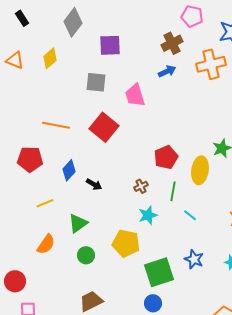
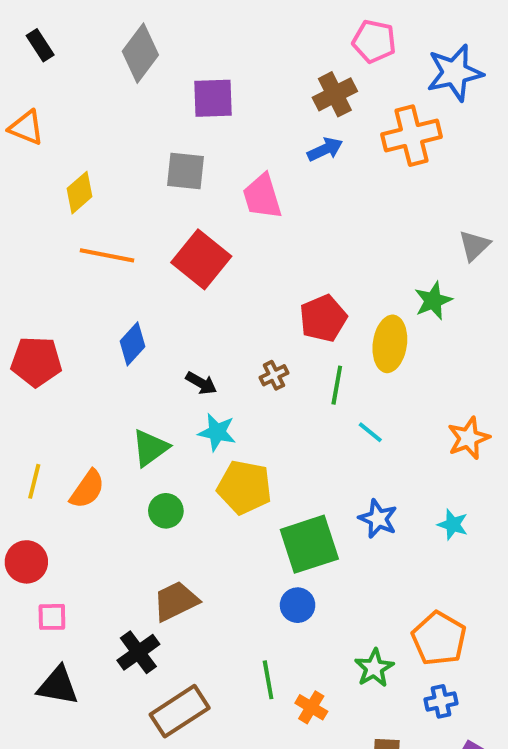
yellow diamond: (50, 58) -> (79, 193), moved
red pentagon: (30, 159) -> (36, 362), moved
black arrow: (94, 184) -> (201, 383), moved
yellow line: (45, 203) -> (34, 481), moved, turned -54
cyan star: (148, 215) -> (217, 432), moved, turned 30

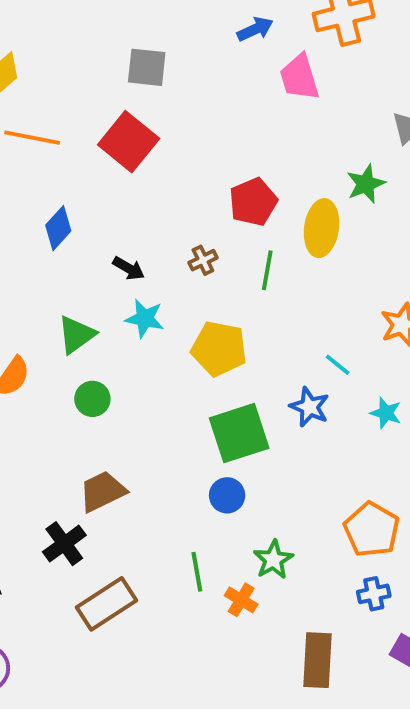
gray square: (186, 171) -> (147, 67), moved
pink trapezoid: (262, 196) -> (299, 77), moved
cyan line: (370, 432) -> (338, 365), moved
yellow pentagon: (244, 487) -> (219, 349), moved
green star: (374, 668) -> (273, 560), moved

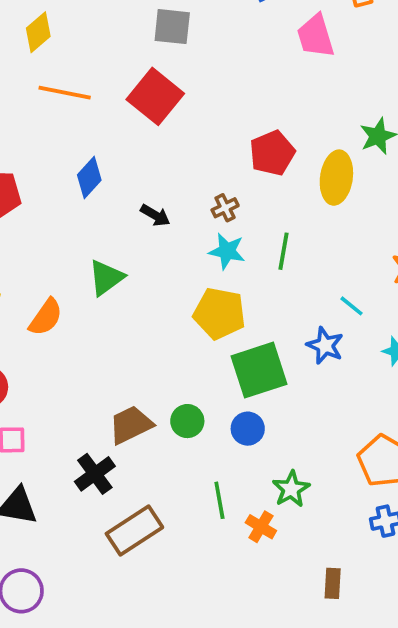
green line: (267, 270) -> (284, 251), moved
cyan star: (145, 318) -> (227, 251), moved
yellow pentagon: (219, 349) -> (219, 313), moved
green circle: (92, 399) -> (187, 421), moved
brown rectangle: (318, 660) -> (333, 583), size x0.6

